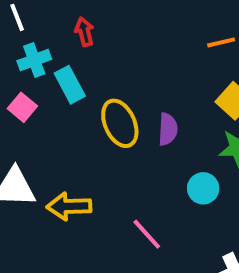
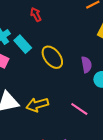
red arrow: (84, 32) -> (36, 15), moved
purple semicircle: (168, 129) -> (86, 65), moved

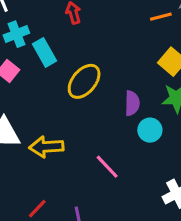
yellow ellipse: (52, 57) -> (84, 81), turned 65

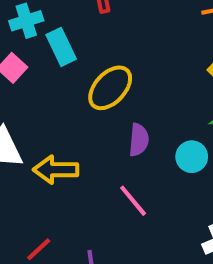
purple semicircle: (132, 103) -> (139, 140), moved

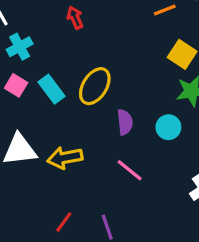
cyan rectangle: (61, 47) -> (52, 89), moved

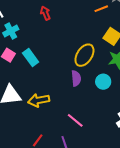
yellow ellipse: (95, 86) -> (84, 55), moved
pink line: (130, 170) -> (75, 120), moved

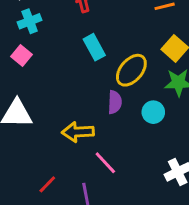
cyan rectangle: (31, 58) -> (94, 47), moved
yellow arrow: (39, 100) -> (78, 132), moved

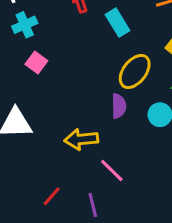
cyan rectangle: (94, 47) -> (118, 23), moved
pink square: (22, 56) -> (36, 63), moved

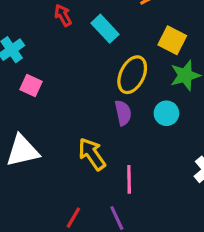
yellow arrow: (81, 139) -> (92, 154), turned 72
pink line: (112, 171) -> (129, 179), turned 56

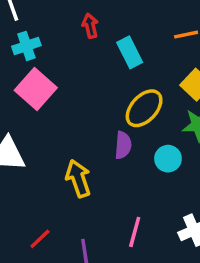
pink square: (31, 86) -> (36, 89), size x1.6
pink line: (129, 179) -> (135, 232), moved

